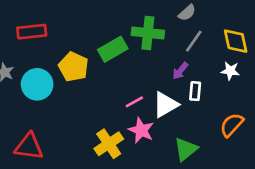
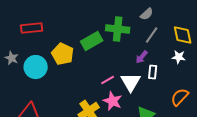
white triangle: (165, 105) -> (131, 82), turned -30

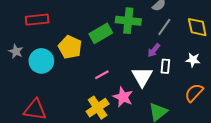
white star: (179, 57) -> (193, 60), moved
pink line: (108, 80) -> (102, 75), moved

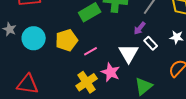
yellow pentagon: (70, 47) -> (67, 40), moved, turned 30
white rectangle: (165, 66) -> (151, 43), turned -48

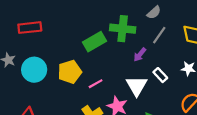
purple arrow: (140, 28) -> (140, 55), moved

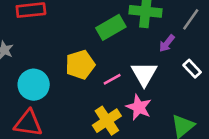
cyan circle: (34, 70) -> (34, 85), moved
white triangle: (137, 86) -> (144, 74), moved

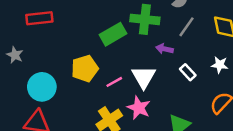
purple arrow: (167, 43) -> (164, 49), turned 63

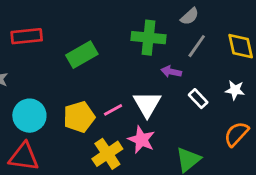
green rectangle: (113, 34) -> (82, 55), moved
yellow pentagon: (85, 68) -> (79, 117), moved

